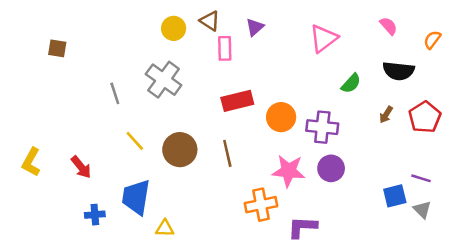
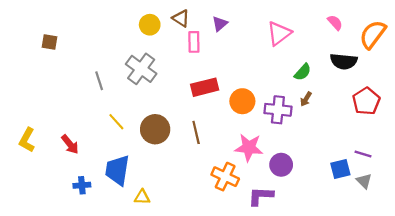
orange semicircle: (432, 40) -> (373, 34), size x1.8
brown arrow: (386, 115) -> (306, 99), moved
purple circle: (331, 168) -> (281, 165), moved
orange cross: (261, 205) -> (225, 177), turned 36

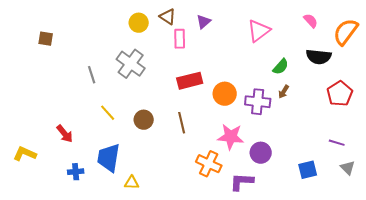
brown circle: (155, 129) -> (144, 120), size x0.7
yellow L-shape: (27, 140) -> (25, 154), moved, turned 85
blue square: (340, 169) -> (308, 170), moved
gray triangle: (364, 181) -> (348, 168), moved

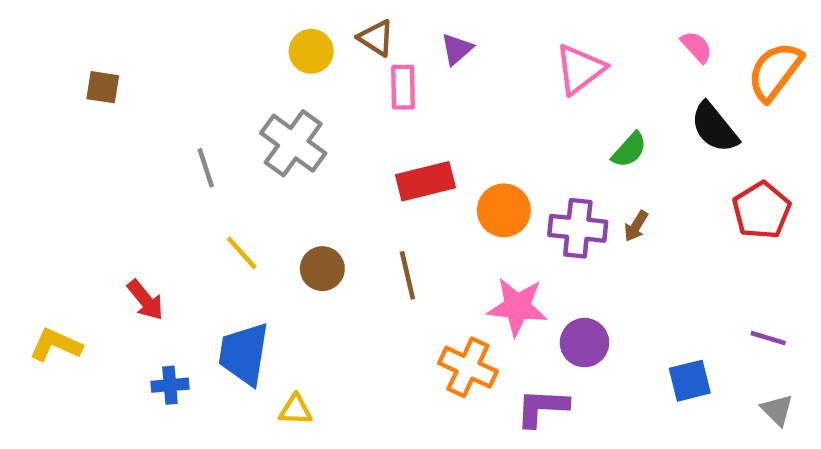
black semicircle: (319, 57) -> (714, 127), turned 45
brown arrow: (284, 92) -> (636, 226), moved
purple line: (337, 143) -> (768, 338), moved
gray triangle: (348, 168) -> (777, 410), moved

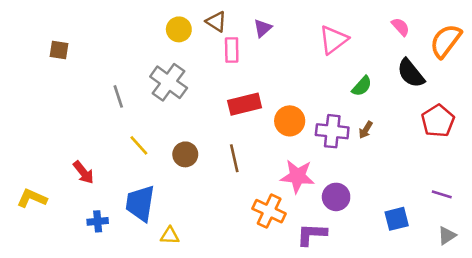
gray triangle: (777, 410) -> (447, 236), turned 42

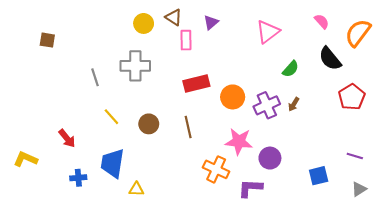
gray cross: (169, 82) -> (135, 66), turned -36
purple cross: (332, 131) -> (267, 105), turned -30

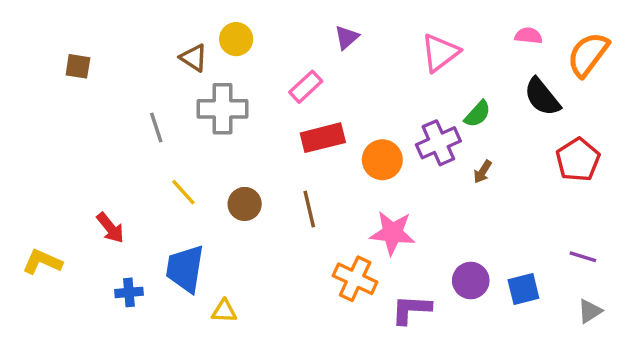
brown triangle: (174, 17) -> (194, 58), moved
pink semicircle: (322, 21) -> (529, 36), turned -42
pink rectangle: (186, 40) -> (306, 87), moved, turned 48
purple cross: (267, 105) -> (438, 143), moved
purple circle: (270, 158) -> (471, 280), moved

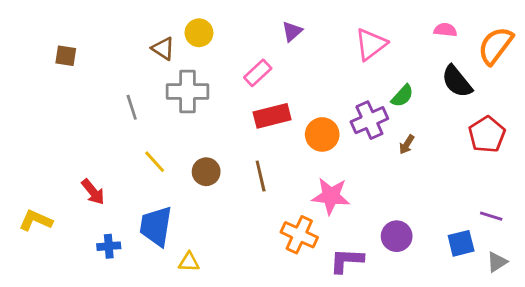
blue square: (523, 289) -> (461, 243), moved

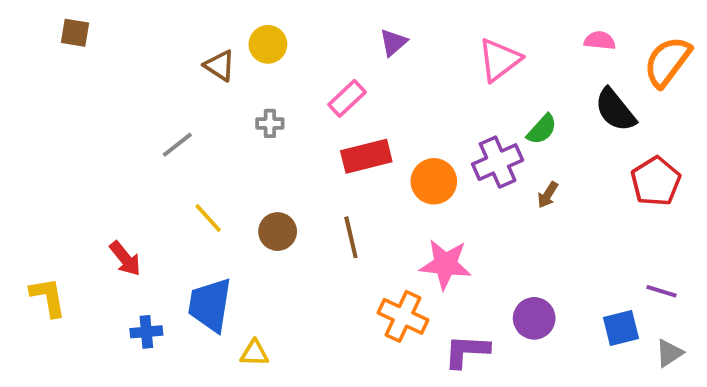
brown square: (66, 56) -> (75, 33), moved
gray cross: (188, 92) -> (270, 123), moved, size x0.5
gray line: (132, 107) -> (177, 145), turned 70
yellow L-shape: (36, 220) -> (48, 297), turned 56

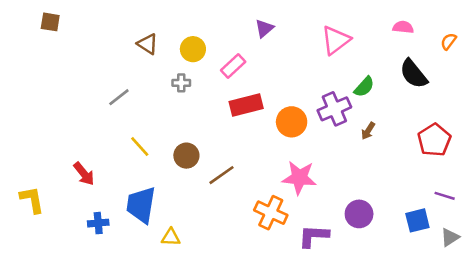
yellow circle: (268, 44) -> (193, 49), moved
orange semicircle: (667, 62) -> (449, 41), size x0.5
red pentagon: (656, 181) -> (434, 140), moved
brown line: (351, 237) -> (221, 175), moved, turned 68

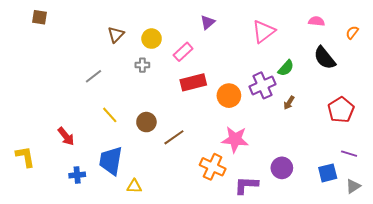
brown triangle: (148, 44) -> (116, 34), turned 42

